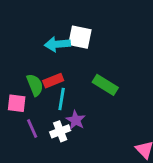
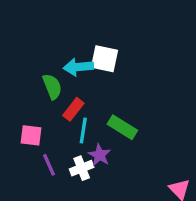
red rectangle: (53, 81) -> (73, 109), turned -30
green semicircle: (35, 85) -> (52, 86), moved
green rectangle: (105, 85) -> (122, 127), moved

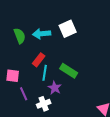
white square: (104, 59) -> (68, 29), moved, turned -36
green semicircle: (52, 86) -> (20, 36), moved
white cross: (82, 168) -> (44, 104), moved

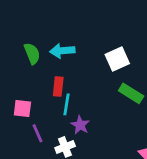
white square: (68, 29) -> (117, 59), moved
red rectangle: (39, 60) -> (58, 86), turned -32
green rectangle: (69, 71) -> (131, 93), moved

